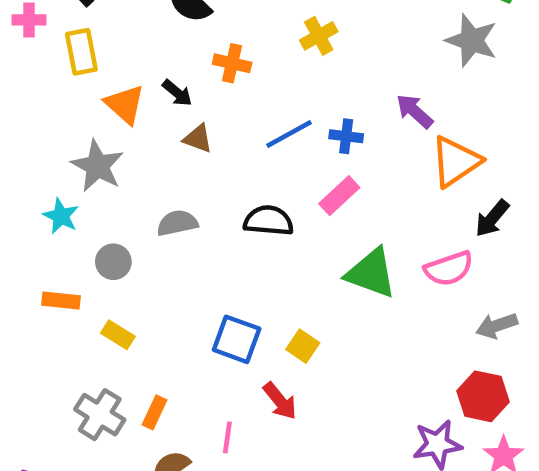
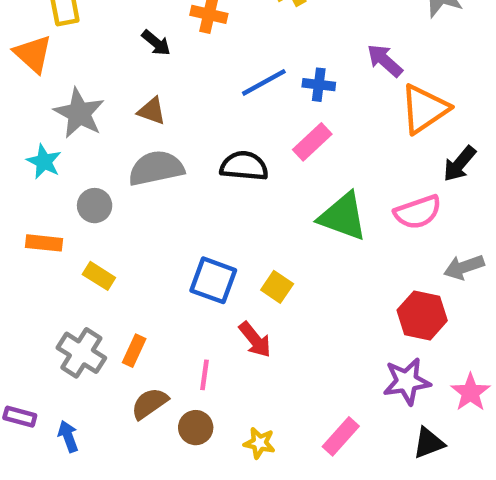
orange triangle: (125, 104) -> (33, 54), moved
brown triangle: (198, 139) -> (152, 111), moved
gray semicircle: (177, 223) -> (156, 168), size x1.4
red hexagon: (483, 396) -> (422, 315), moved

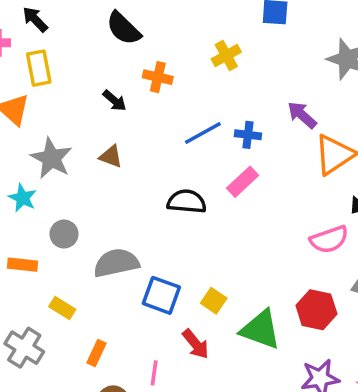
gray semicircle: (156, 168) -> (116, 263), moved
green triangle: (343, 217) -> (261, 330), moved
yellow rectangle: (99, 276) -> (62, 308), moved
red hexagon: (422, 315) -> (316, 310), moved
gray cross: (81, 353) -> (24, 348), moved

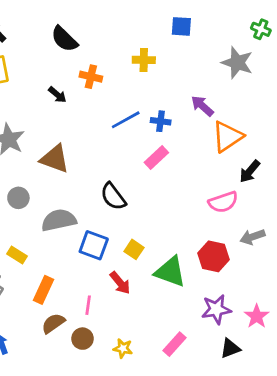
yellow cross: (226, 55) -> (144, 60), turned 30
brown triangle: (111, 156) -> (55, 159), moved, size x1.6
black semicircle: (187, 202) -> (113, 196), moved, turned -132
orange rectangle: (96, 353) -> (43, 290), size x1.4

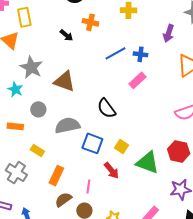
purple arrow: (202, 106) -> (169, 33), moved, turned -114

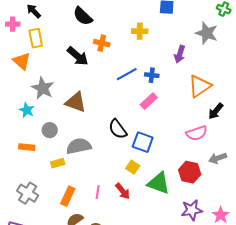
black arrow: (66, 35) -> (78, 56), size x1.6
blue square: (92, 143) -> (143, 142), moved
yellow rectangle: (37, 150) -> (58, 163), moved, turned -48
pink line: (88, 187) -> (98, 192), moved

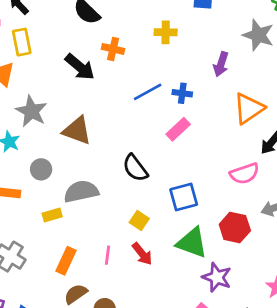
blue square: (143, 142) -> (184, 197), moved, turned -35
yellow square: (133, 167) -> (139, 221), moved
purple star: (192, 210) -> (217, 277), moved, turned 30

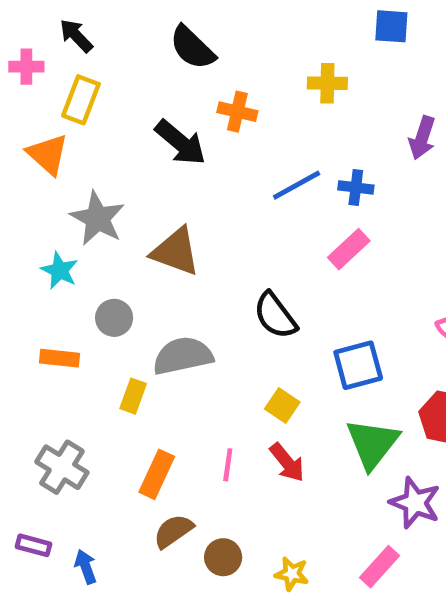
yellow rectangle: (22, 42) -> (81, 100), turned 32
yellow rectangle: (52, 215) -> (133, 396), turned -54
green triangle: (192, 243) -> (372, 443), turned 48

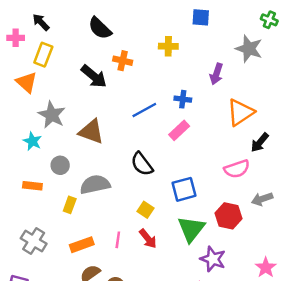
blue line: (297, 185) -> (144, 110), moved
orange rectangle: (157, 474) -> (82, 245), turned 45

